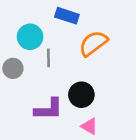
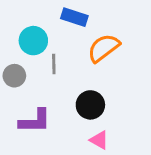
purple L-shape: (48, 109) -> (35, 121), moved

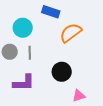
gray line: (54, 64) -> (30, 53), moved
pink triangle: (99, 140) -> (79, 96), moved, turned -48

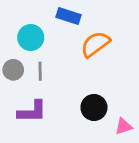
black circle: (62, 72) -> (94, 107), moved
pink triangle: (79, 96) -> (124, 126), moved

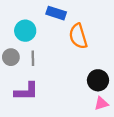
orange semicircle: (95, 44) -> (78, 36), turned -70
black circle: (94, 107) -> (98, 80), moved

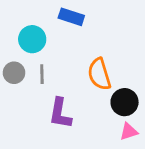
orange semicircle: (78, 36) -> (99, 74), moved
purple L-shape: (26, 91) -> (60, 113), moved, turned 100

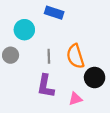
gray line: (42, 74) -> (49, 56), moved
pink triangle: (129, 132) -> (75, 99), moved

